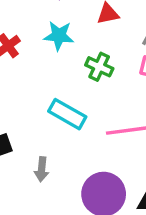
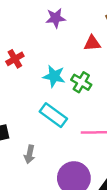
cyan star: (59, 36) -> (54, 76), moved

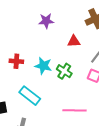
red cross: (15, 59) -> (16, 61), moved, turned 32
cyan rectangle: (53, 115) -> (30, 96), moved

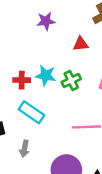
red cross: (16, 61) -> (22, 80), moved
green cross: (64, 71) -> (71, 80), turned 35

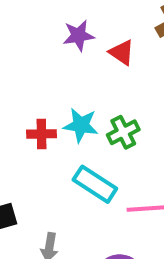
red triangle: (81, 44) -> (122, 52), moved, turned 42
cyan rectangle: (31, 112) -> (95, 184), moved

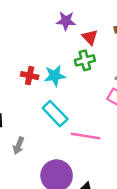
cyan star: (81, 125) -> (55, 76), turned -30
green cross: (123, 132) -> (85, 60), moved

